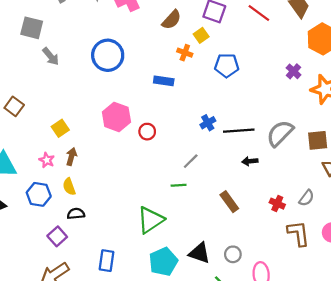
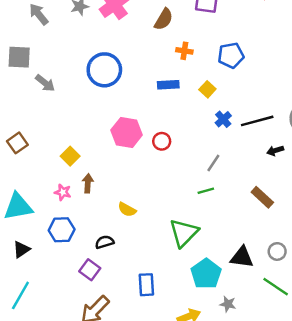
yellow square: (201, 35) -> (207, 89), moved
brown square: (14, 106) -> (17, 143), turned 30
yellow semicircle: (69, 187) -> (127, 210), moved, turned -30

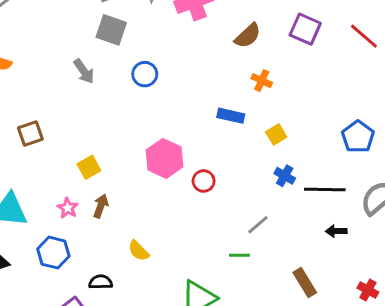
blue pentagon: (231, 55) -> (358, 137), moved, turned 30
gray square: (19, 57) -> (111, 30), moved
blue circle: (104, 70) -> (145, 74), moved, size x0.6
blue cross: (223, 119) -> (285, 176), turned -35

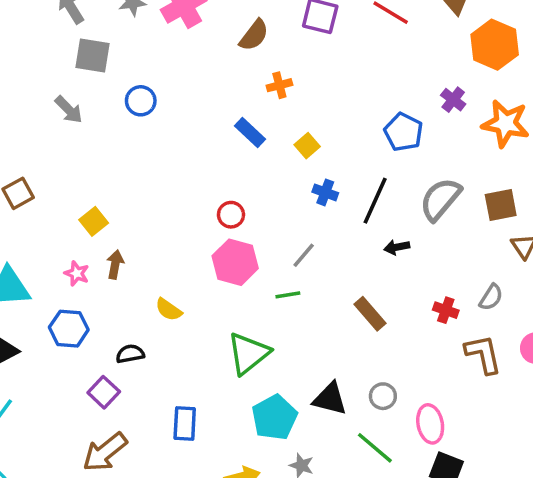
orange cross: (262, 81) -> (279, 85), turned -30
blue rectangle: (231, 116) -> (250, 133), turned 40
pink hexagon: (164, 158) -> (235, 262), moved
black line: (325, 189) -> (375, 201), turned -57

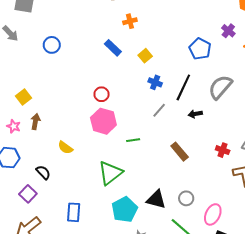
blue circle: (141, 101) -> (52, 45), moved
gray line: (304, 255) -> (159, 110), moved
black semicircle: (130, 354) -> (43, 172), turned 56
pink ellipse: (430, 424) -> (213, 214), turned 35

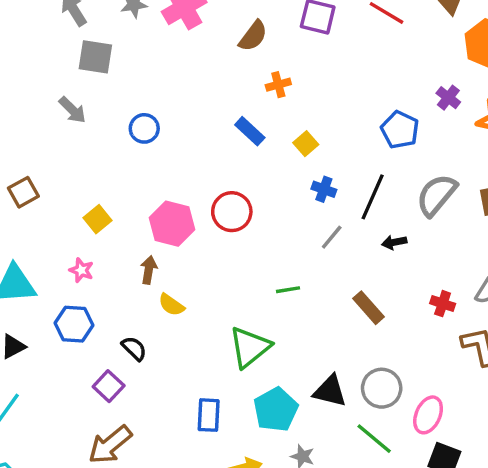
red circle: (102, 94) -> (232, 212), size x1.5
pink hexagon: (103, 121) -> (172, 224), moved
brown arrow: (35, 122) -> (149, 270), moved
gray circle: (186, 198) -> (382, 388), size x1.5
blue rectangle: (74, 212) -> (209, 415), moved

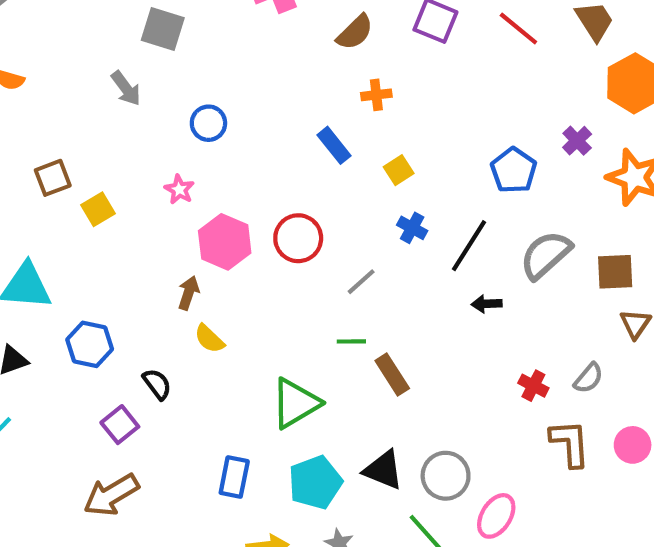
yellow square: (97, 219) -> (98, 209), moved
gray line: (332, 237) -> (361, 282), moved
pink star: (81, 270) -> (179, 190), moved
brown rectangle: (368, 308) -> (392, 375), moved

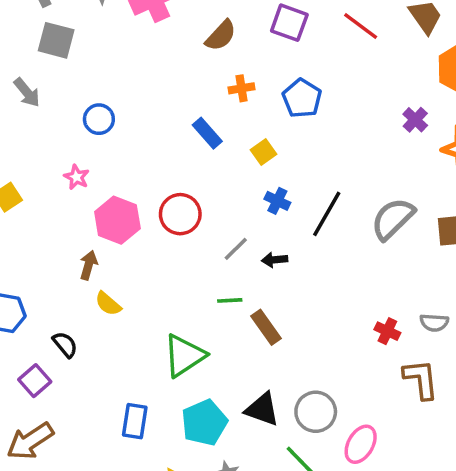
blue pentagon: (514, 170) -> (302, 98), moved
black arrow: (487, 304) -> (275, 260), moved
gray semicircle: (589, 378) -> (434, 323), turned 56

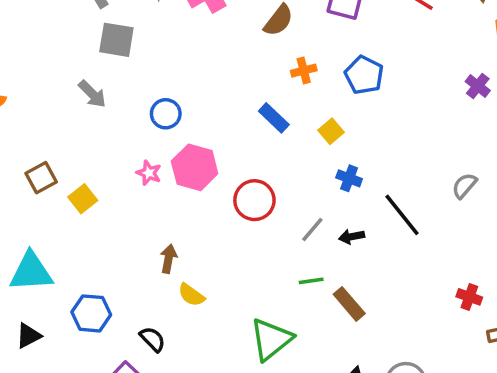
black line: (327, 214) -> (402, 215), moved, turned -63
gray semicircle: (393, 219) -> (464, 186), size x0.6
pink hexagon: (117, 220) -> (195, 167), moved

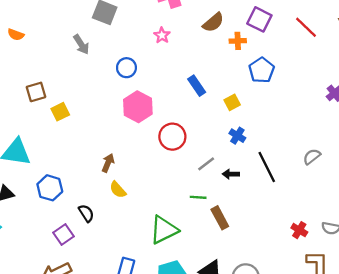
orange cross: (304, 71) -> (238, 41), moved
pink star: (149, 173) -> (162, 35), moved

